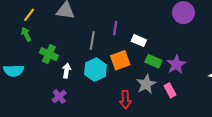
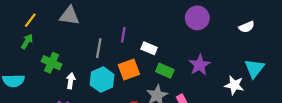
green arrow: (26, 34) -> (27, 41), turned 56
purple star: (176, 64) -> (200, 65), moved

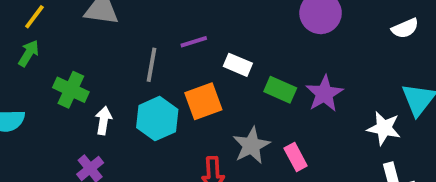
purple line: (123, 35) -> (194, 42), turned 64
green rectangle: (165, 71) -> (280, 90), moved

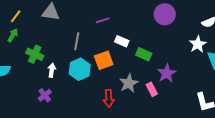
purple line: (194, 42) -> (103, 20), moved
purple star: (324, 94) -> (167, 73), moved
white star: (384, 128) -> (198, 44), moved, turned 30

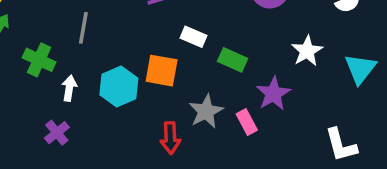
gray line: (77, 41) -> (83, 28), moved
white star: (198, 44) -> (307, 51), moved
orange square: (104, 60) -> (162, 71), turned 30

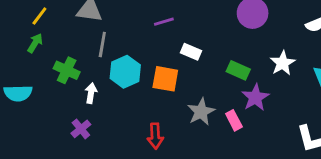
green rectangle: (233, 60) -> (238, 70), moved
cyan hexagon: (119, 86) -> (125, 72), moved
red arrow: (170, 138) -> (155, 136), moved

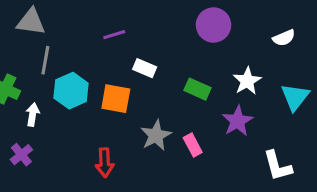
purple star: (255, 97) -> (237, 121), moved

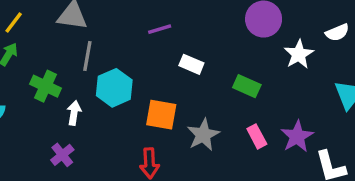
white star: (247, 81) -> (299, 54), moved
orange square: (116, 99) -> (161, 115), moved
purple star: (237, 121) -> (297, 136), moved
pink rectangle: (193, 145) -> (257, 136), moved

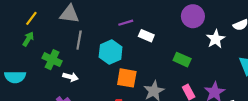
white rectangle: (191, 64) -> (146, 36), moved
cyan hexagon: (114, 88) -> (111, 52), moved
white arrow: (74, 113) -> (70, 77), turned 96

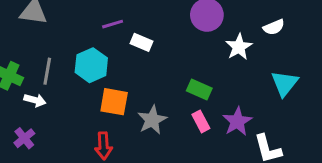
gray line: (79, 40) -> (47, 71), moved
green rectangle: (182, 60) -> (199, 90), moved

